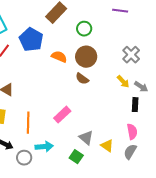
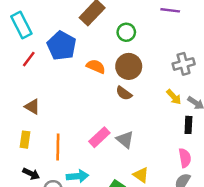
gray cross: (131, 55) -> (184, 64), turned 30
gray triangle: (86, 138) -> (125, 140), moved
yellow triangle: (107, 146) -> (141, 175), moved

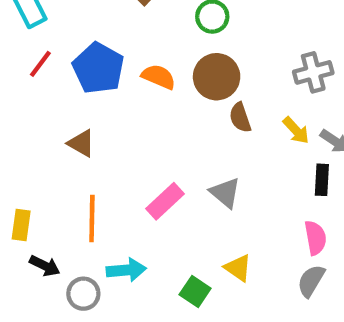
blue pentagon: (62, 46) -> (98, 68), moved
brown semicircle: (124, 93) -> (240, 118), moved, turned 35
brown triangle: (32, 107) -> (81, 143), moved
yellow rectangle: (25, 140) -> (21, 225), moved
gray triangle: (125, 140) -> (225, 193), moved

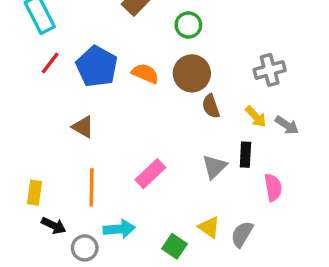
black rectangle: (322, 180) -> (245, 155), moved
gray triangle: (225, 193) -> (214, 167), moved, turned 36
pink semicircle: (315, 238) -> (273, 187), moved
gray semicircle: (311, 281) -> (242, 234), moved

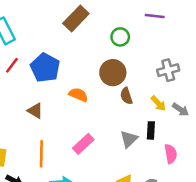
green circle: (188, 25) -> (120, 37), moved
orange semicircle: (145, 73) -> (78, 95), moved

